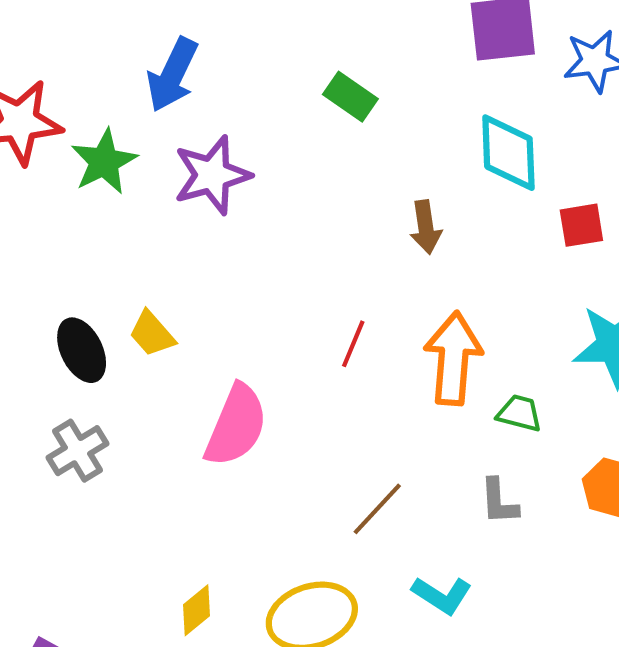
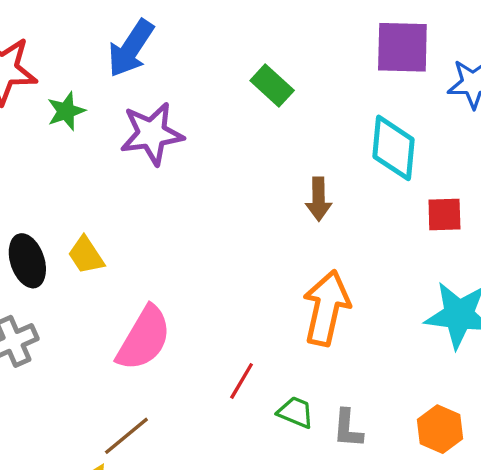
green star: (104, 162) -> (66, 111), size x0.7
red line: (353, 344) -> (242, 381), moved
green trapezoid: (519, 413) -> (296, 412), moved
brown line: (377, 509) -> (126, 436), moved

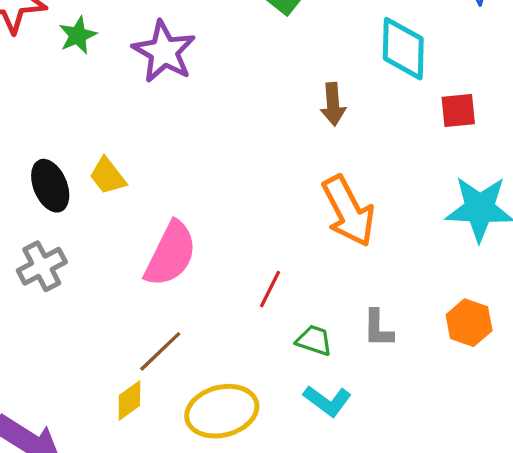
purple star: (152, 134) -> (164, 52), turned -30
orange arrow: (326, 308) -> (348, 211), turned 144
green trapezoid: (296, 412) -> (314, 340), moved

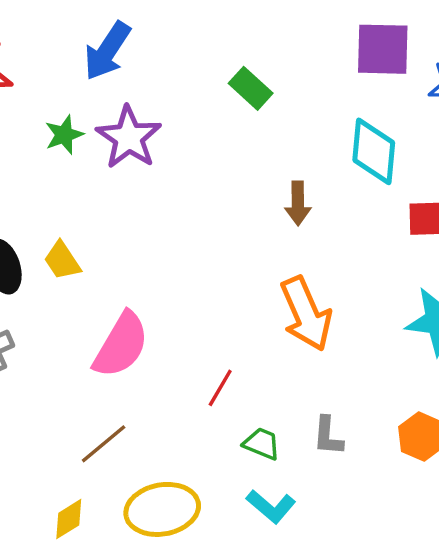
green star: (78, 35) -> (64, 135), moved
yellow diamond: (129, 400) -> (69, 519), moved

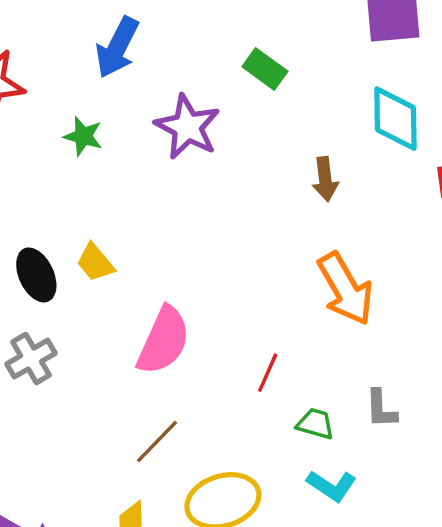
green star: (64, 135) -> (83, 136), turned -30
purple star: (129, 137) -> (187, 127), moved

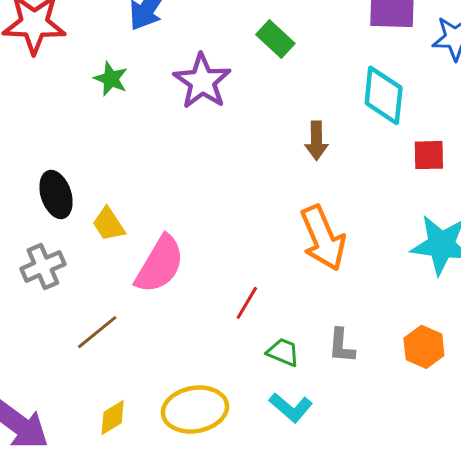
yellow trapezoid: (95, 263) -> (109, 224), moved
brown line: (157, 442) -> (97, 332), moved

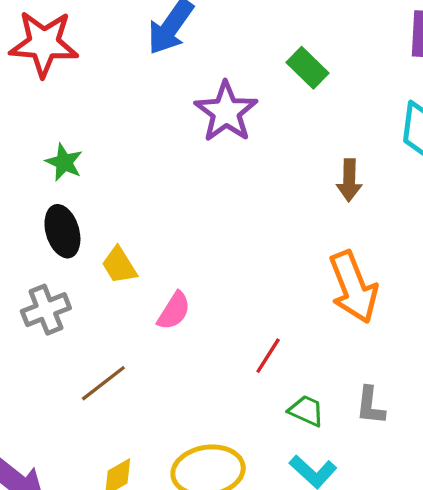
green star: (111, 79) -> (64, 162), moved
pink semicircle: (160, 264) -> (174, 311), size x0.6

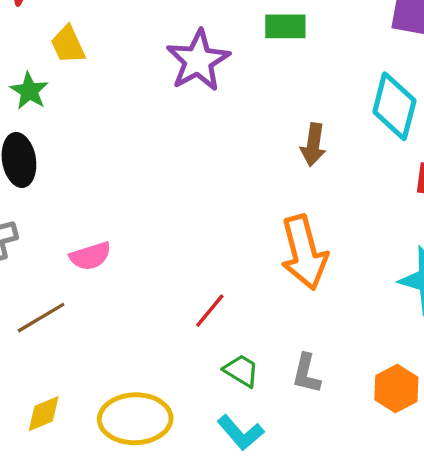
green rectangle: (307, 68) -> (285, 26), turned -51
yellow trapezoid: (119, 265) -> (68, 45), moved
pink semicircle: (174, 311) -> (90, 256), moved, turned 33

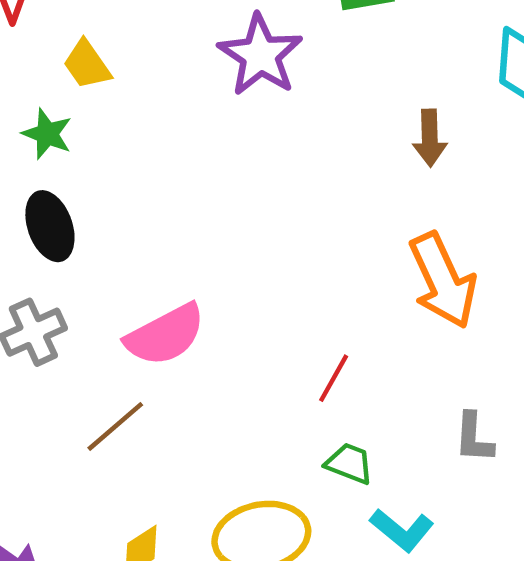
pink semicircle: (90, 256) -> (165, 335), size x1.5
green trapezoid: (241, 371) -> (349, 463), moved

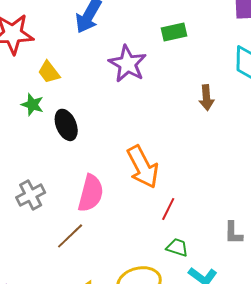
black ellipse: (50, 226) -> (66, 125), moved
orange arrow: (443, 280) -> (143, 167), moved
pink semicircle: (165, 335) -> (91, 193), turned -45

